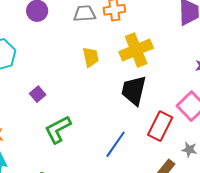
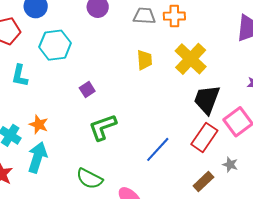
yellow cross: (136, 50) -> (191, 59), turned -32
black trapezoid: (134, 90) -> (207, 100), moved

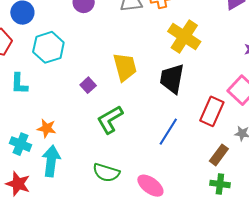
yellow trapezoid: (144, 60) -> (125, 67), moved, size x1.4
black trapezoid: (207, 100) -> (172, 79), moved

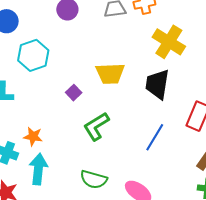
yellow trapezoid: (125, 67) -> (110, 74), turned 104

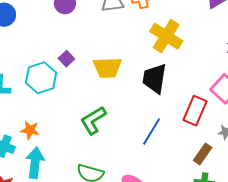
cyan hexagon: (33, 55) -> (41, 78), moved
purple square: (74, 93) -> (66, 59), moved

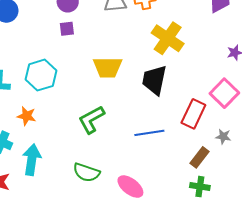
purple square: (66, 59) -> (67, 29), moved, turned 35
orange star: (30, 130) -> (27, 116), moved
blue line: (152, 131) -> (149, 133), turned 48

